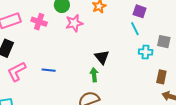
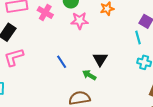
blue line: (49, 70) -> (62, 62), moved, turned 40
green arrow: (94, 75) -> (89, 75), turned -64

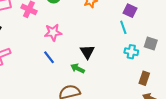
pink star: (80, 21) -> (53, 32), moved

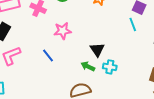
cyan cross: (131, 52) -> (110, 67), moved
blue line: (49, 57) -> (48, 56), moved

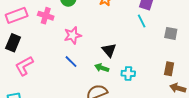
blue line: (48, 56) -> (71, 62), moved
cyan cross: (110, 67) -> (128, 73), moved

